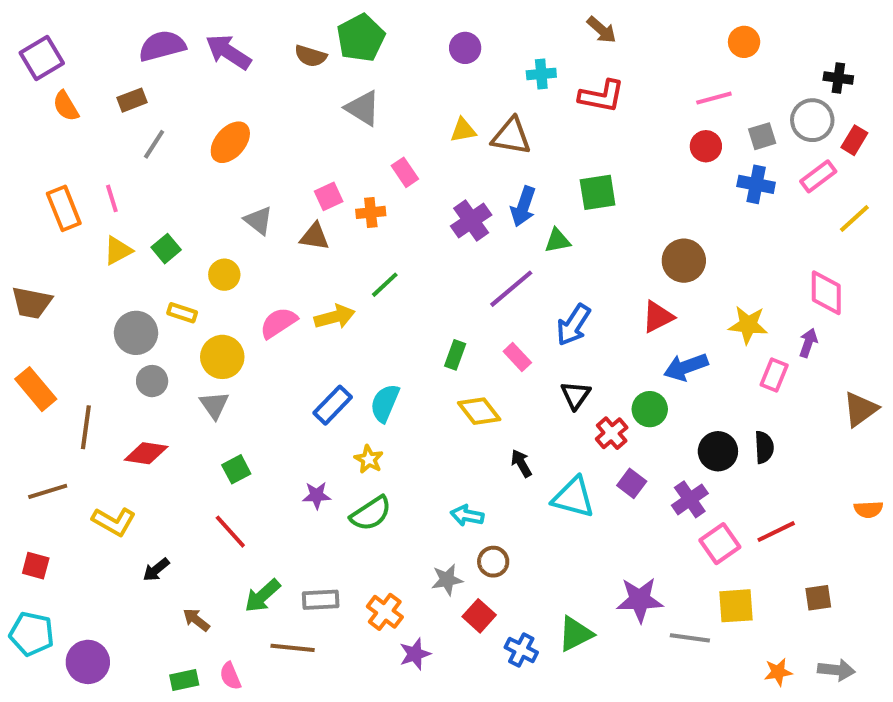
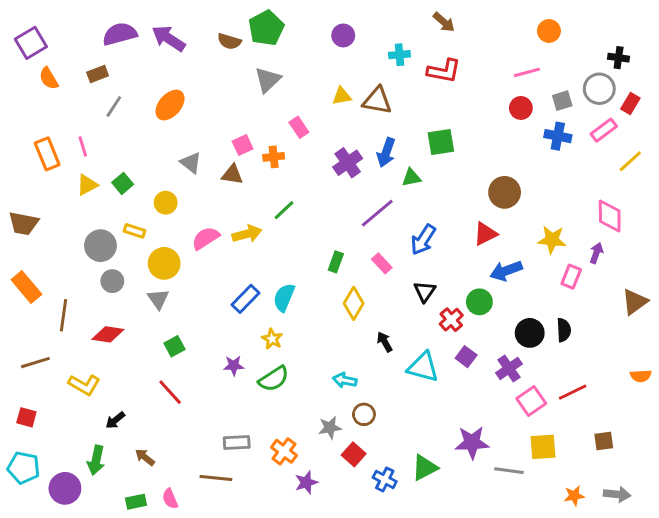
gray triangle: (363, 108) -> (268, 80), turned 44
yellow diamond: (479, 411) -> (354, 303), turned 68
green arrow: (262, 596) -> (96, 460), moved, turned -36

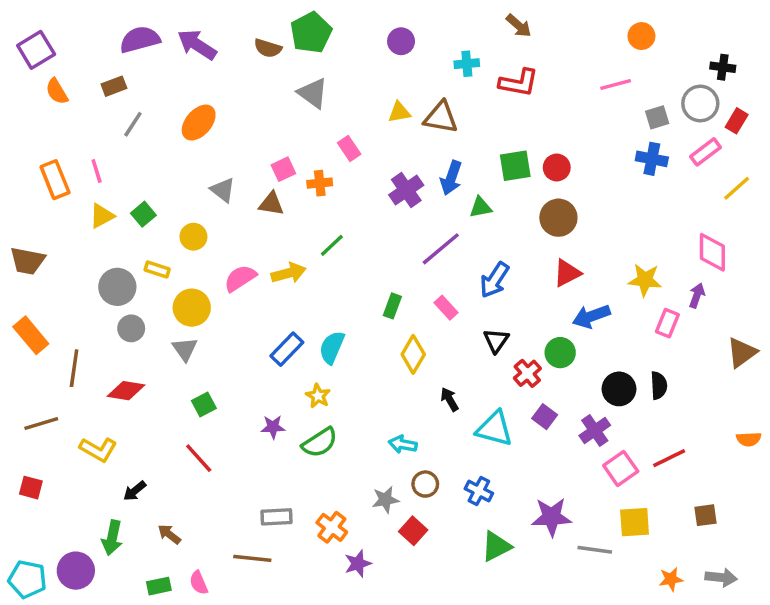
gray triangle: (268, 80) -> (313, 93), turned -40
red circle: (521, 108) -> (557, 168), moved
brown circle: (505, 192) -> (558, 218), moved
cyan pentagon: (24, 468) -> (27, 579), moved
blue cross: (385, 479) -> (479, 491), moved

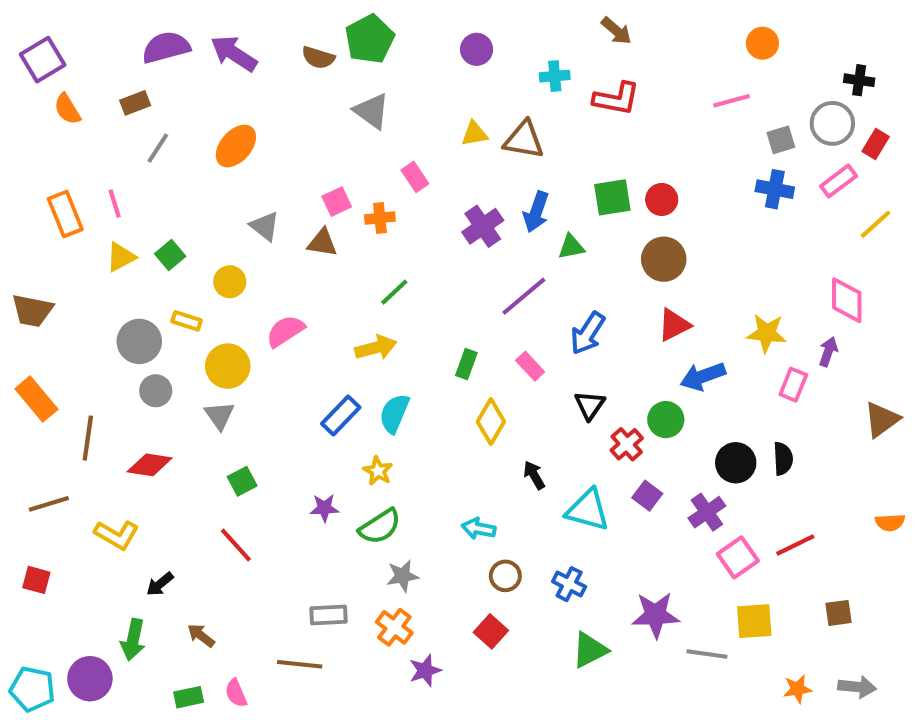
yellow arrow: (289, 273) -> (376, 348), moved
gray star: (385, 500) -> (403, 576), moved

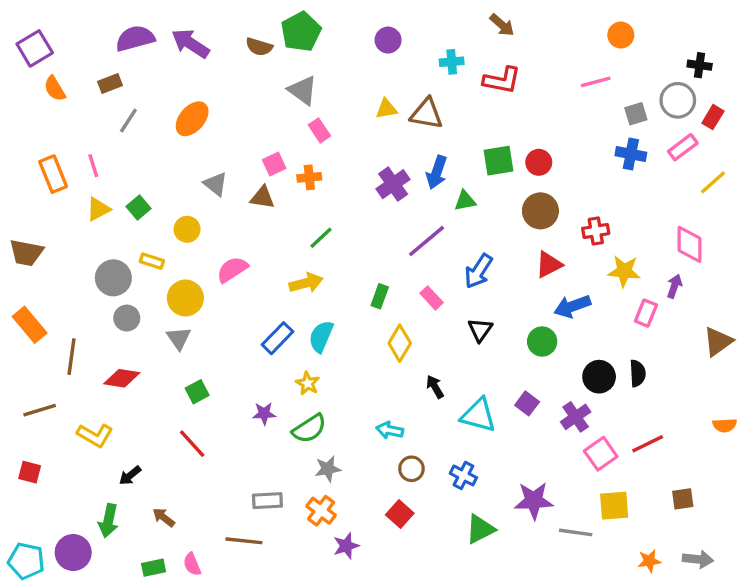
pink rectangle: (415, 177) -> (319, 130), moved
red cross: (627, 444) -> (596, 231), moved, turned 32

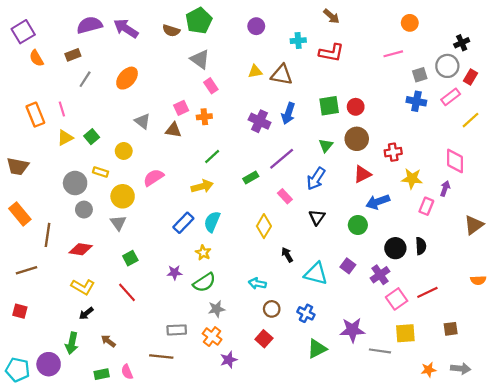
black cross: (700, 65) -> (462, 43), turned -32
purple cross: (393, 184) -> (260, 121), turned -30
green triangle: (465, 201) -> (326, 145), moved, turned -40
green rectangle: (380, 296) -> (251, 177), moved, turned 40
yellow L-shape: (95, 435) -> (83, 287), moved

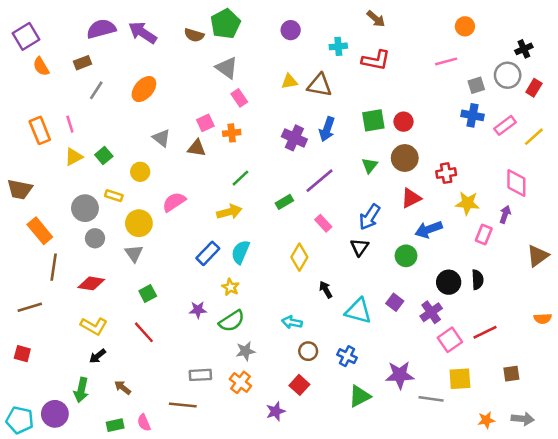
pink rectangle: (451, 97) -> (505, 125), moved
blue arrow: (316, 179) -> (370, 217), moved
orange rectangle: (20, 214) -> (40, 231), moved
purple star: (229, 360) -> (276, 411), moved

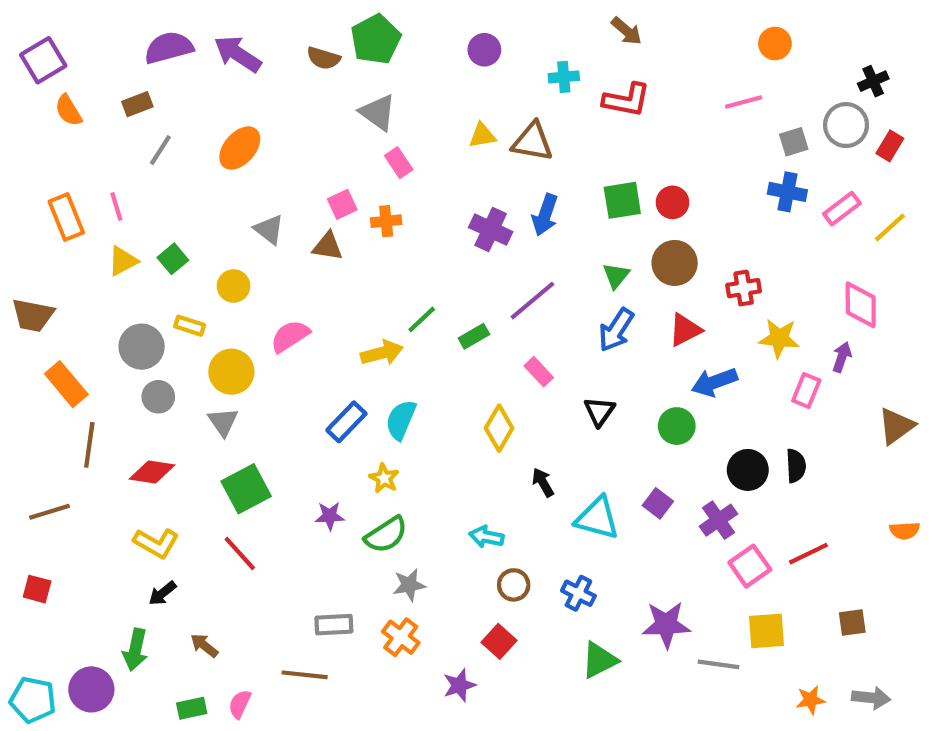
green line: (240, 178) -> (422, 319), moved
blue arrow: (370, 217) -> (616, 330), moved
green square: (148, 293) -> (246, 489), size x1.6
pink semicircle: (144, 423) -> (240, 704), turned 48

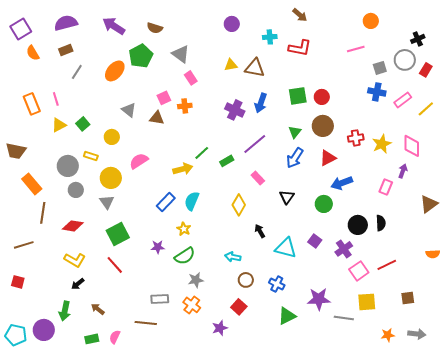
green pentagon: (376, 39) -> (141, 56), moved
purple semicircle: (169, 48) -> (66, 23), moved
yellow star: (779, 338) -> (382, 144), moved, turned -30

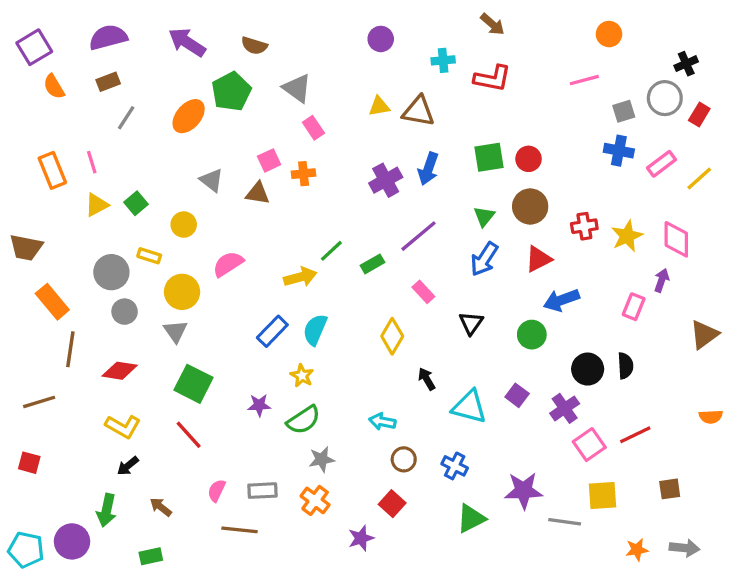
purple cross: (235, 110) -> (386, 180), turned 36
green square: (118, 234) -> (194, 384), turned -35
pink semicircle: (115, 337) -> (217, 491), moved

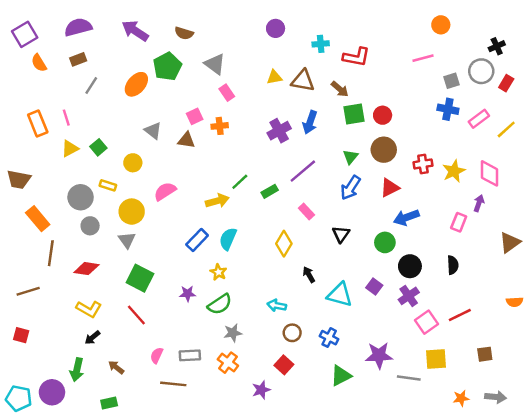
brown arrow: (492, 24) -> (340, 89), moved
black circle: (588, 369) -> (410, 266), moved

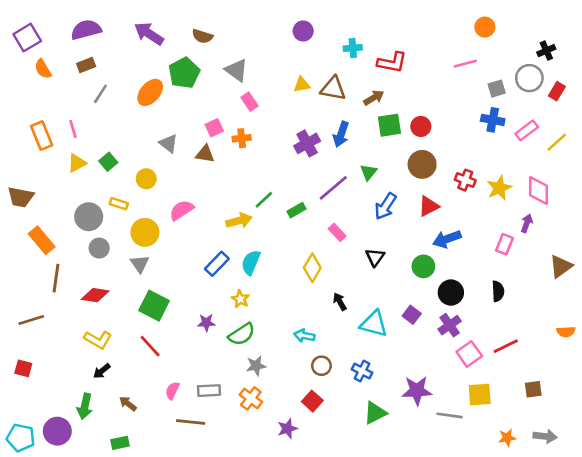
brown arrow: (340, 89) -> (374, 98), turned -72
green triangle: (350, 157) -> (369, 172), moved
red cross: (423, 164) -> (465, 180), turned 30

